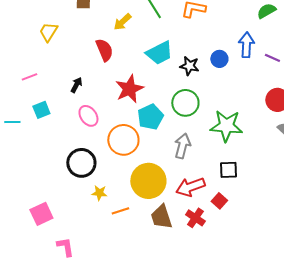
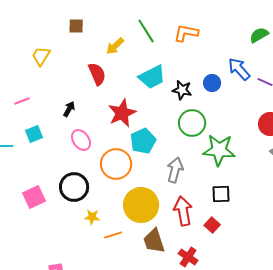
blue arrow: (246, 45) -> (239, 69), turned -45
green circle: (185, 103) -> (192, 123), moved
red arrow: (190, 187) -> (183, 211), turned 100
pink square: (41, 214) -> (34, 197), moved
red cross: (195, 218) -> (188, 257), moved

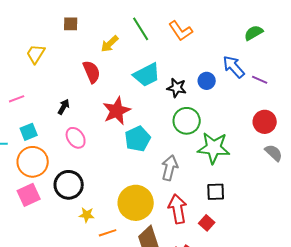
orange L-shape: (186, 33) -> (181, 31), turned -135
orange circle: (116, 164) -> (33, 162), moved

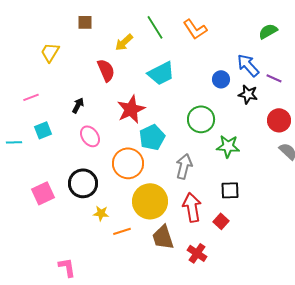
black star: (177, 88) -> (248, 94), moved
green star: (214, 148) -> (228, 146), size x0.7
orange circle: (33, 162) -> (128, 163), moved

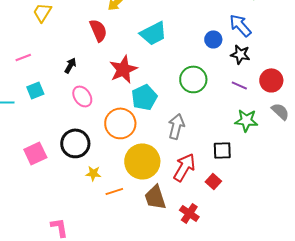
purple line: (274, 78) -> (239, 85), moved
green star: (228, 146) -> (246, 120), moved
red arrow: (192, 207) -> (184, 167), turned 40

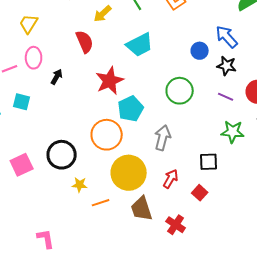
cyan square: (35, 90) -> (22, 102), turned 36
pink ellipse: (82, 96) -> (34, 58), moved, turned 35
red arrow: (184, 167) -> (171, 179), size x0.7

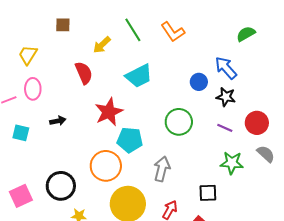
black arrow: (57, 77) -> (58, 121), moved, turned 49
cyan pentagon: (131, 109) -> (130, 140), turned 30

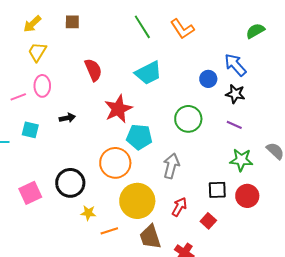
yellow arrow: (102, 45) -> (32, 24), moved
red circle: (257, 123) -> (247, 196), moved

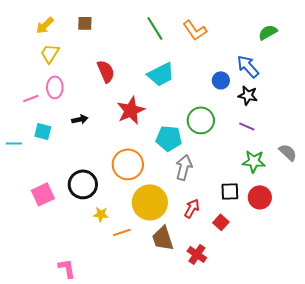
cyan pentagon: (139, 137) -> (169, 138), moved

